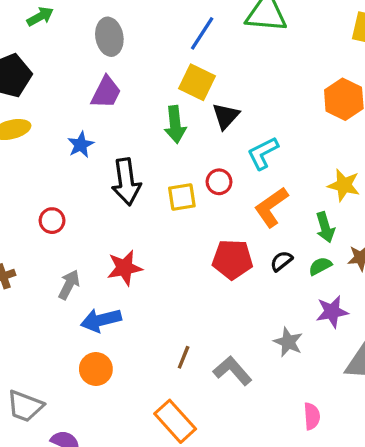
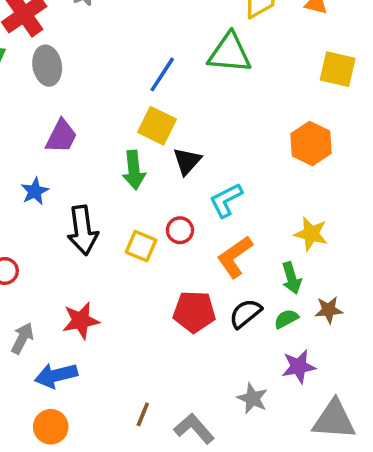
gray ellipse: (109, 37) -> (47, 66), moved
yellow square: (182, 197) -> (141, 246), turned 32
black semicircle: (281, 261) -> (245, 313), size x1.4

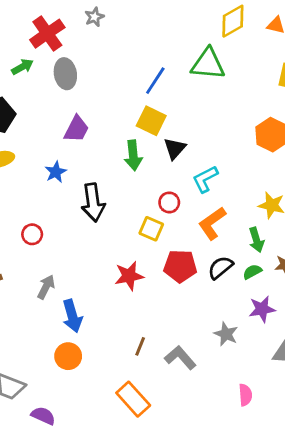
yellow square: (141, 246) -> (151, 229), moved
red star: (81, 321) -> (129, 276), moved
blue arrow: (56, 375) -> (72, 316), turned -92

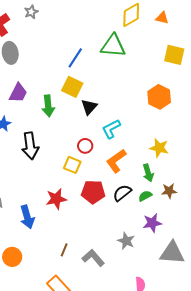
green arrow: (133, 155) -> (48, 106), moved
blue arrow: (72, 316) -> (27, 217), moved

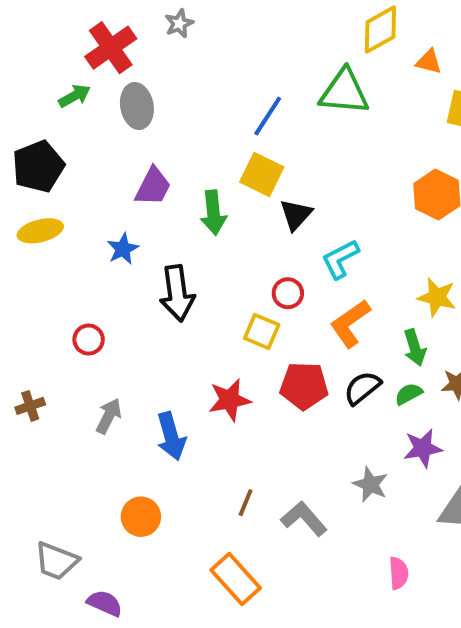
orange triangle: (162, 18) -> (429, 62), moved

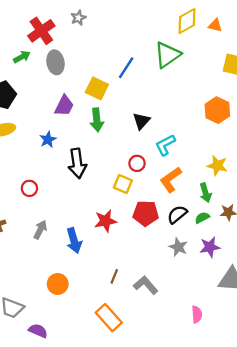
orange triangle: (429, 62) -> (215, 25), moved
green triangle: (344, 92) -> (167, 55), turned -40
yellow square: (262, 174) -> (97, 88), moved
gray star: (370, 484) -> (178, 247), moved

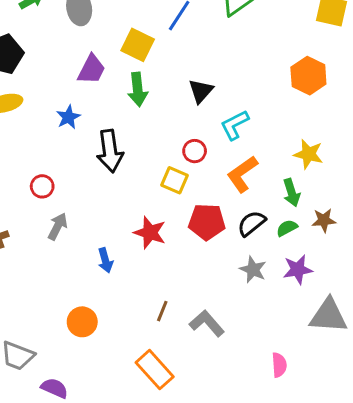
red star: (105, 221) -> (150, 233), turned 30
gray arrow: (40, 230) -> (58, 226), moved
blue arrow: (74, 241) -> (105, 260), size x0.7

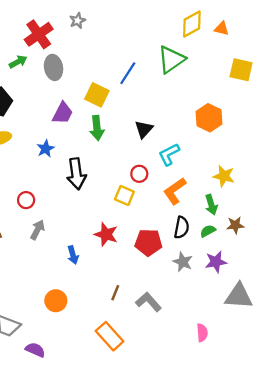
orange hexagon: (308, 76) -> (209, 118), moved
red pentagon: (207, 222) -> (148, 242), moved
black semicircle: (251, 223) -> (182, 228), turned 140

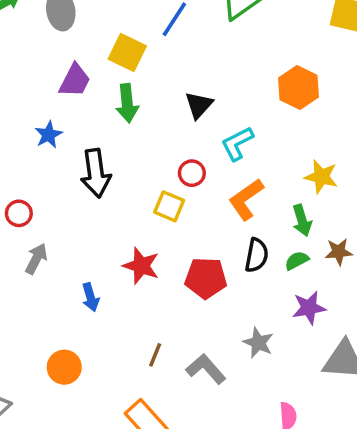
gray star: (183, 262) -> (258, 343), moved

